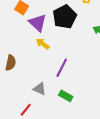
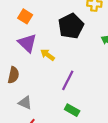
purple triangle: (38, 23) -> (27, 43), moved
gray triangle: (40, 89) -> (25, 103), moved

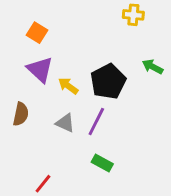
black pentagon: (71, 26) -> (108, 81), moved
gray triangle: (25, 103) -> (65, 123), moved

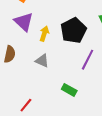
yellow arrow: (68, 86) -> (44, 34), turned 72
purple line: (96, 121) -> (88, 60), moved

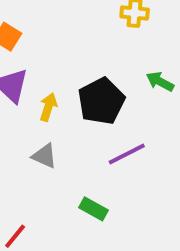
purple line: (88, 60) -> (127, 154), turned 36

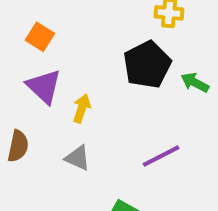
black pentagon: (101, 101) -> (147, 65), moved

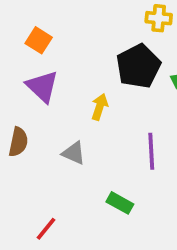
yellow arrow: (82, 108) -> (100, 107), moved
purple line: (161, 156) -> (151, 151), turned -66

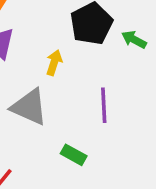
gray triangle: (74, 153) -> (29, 107), size x1.6

